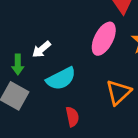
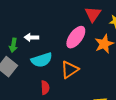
white arrow: (41, 49) -> (31, 37), turned 32
orange triangle: (118, 92) -> (70, 70), moved

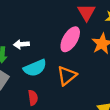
red semicircle: (45, 88) -> (33, 98), moved

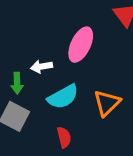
pink ellipse: (70, 39) -> (81, 45), moved

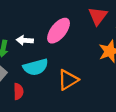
red semicircle: (64, 137) -> (18, 92), moved

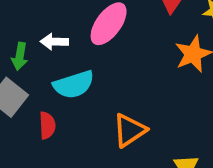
orange triangle: (68, 80) -> (129, 130), moved

